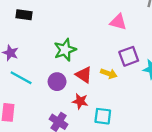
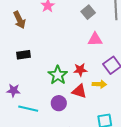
black rectangle: (24, 15) -> (23, 55), moved
red star: (80, 101) -> (80, 70), moved

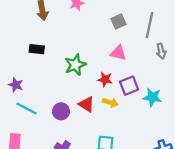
red star: (80, 70) -> (105, 79), moved
green star: (58, 75) -> (75, 65), moved

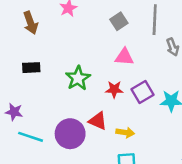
yellow arrow: (110, 102) -> (125, 132), moved
purple circle: (61, 111) -> (70, 134), size x1.5

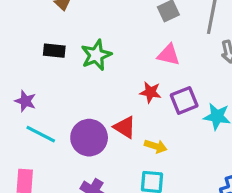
green star: (78, 78) -> (96, 55), moved

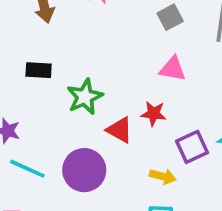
green star: (96, 55) -> (85, 97), moved
purple square: (184, 100) -> (192, 147), moved
red triangle: (125, 127) -> (120, 130), moved

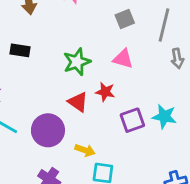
green star: (85, 97) -> (77, 62), moved
yellow arrow: (163, 176) -> (85, 150), moved

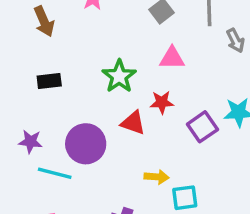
purple circle: (48, 130) -> (86, 144), moved

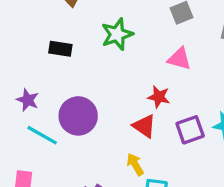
green star: (119, 76) -> (117, 34), moved
red triangle: (133, 123) -> (144, 126), moved
yellow arrow: (157, 177) -> (135, 164), turned -140

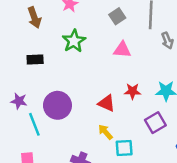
red star: (159, 97) -> (132, 91), moved
purple square: (190, 130) -> (155, 123), moved
cyan line: (42, 135) -> (34, 124), turned 50

